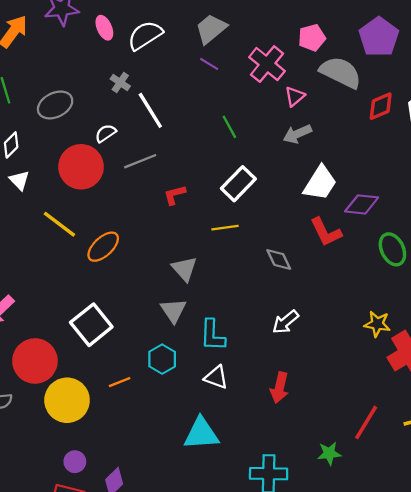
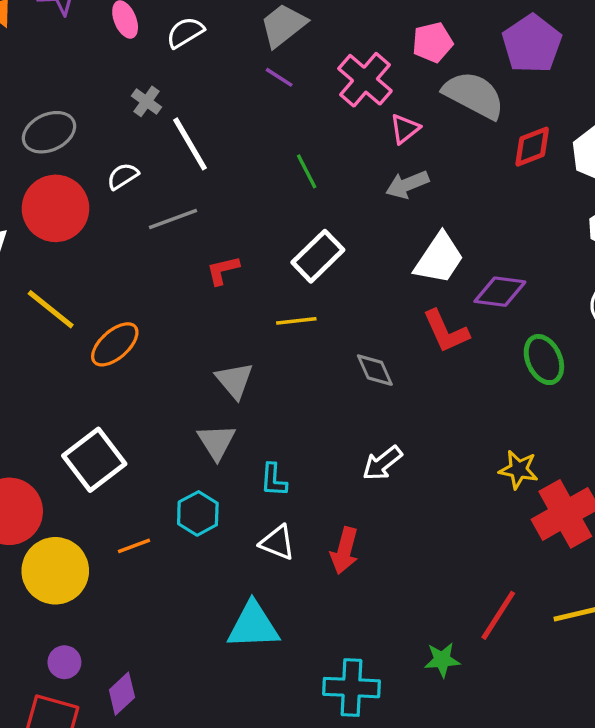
white semicircle: (145, 35) -> (185, 32), size x0.7
red circle: (81, 167) -> (55, 208), moved
cyan L-shape: (213, 335) -> (274, 480), size x0.7
red arrow: (279, 388) -> (344, 551), moved

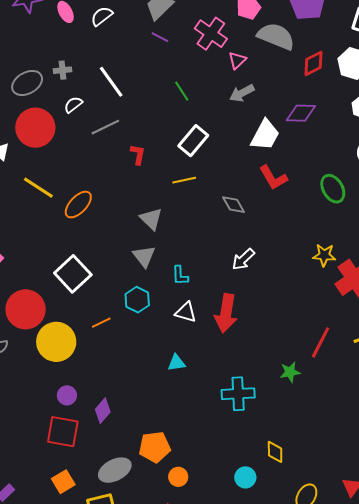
gray cross: (147, 101) -> (62, 70), moved, turned -36
red L-shape: (223, 270) -> (138, 154), turned 120
purple diamond: (500, 292) -> (301, 113), moved
red arrow: (344, 551) -> (226, 313), size x1.4
cyan triangle: (253, 626) -> (176, 363), size x0.6

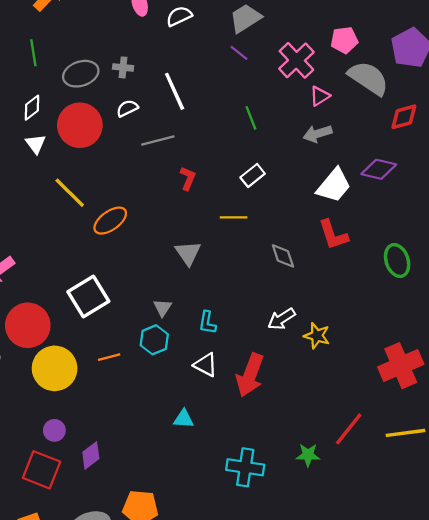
white rectangle: (193, 141) -> (253, 175), size x0.7
yellow star: (324, 255) -> (317, 336), moved
gray triangle: (144, 256) -> (163, 308), moved, size x0.7

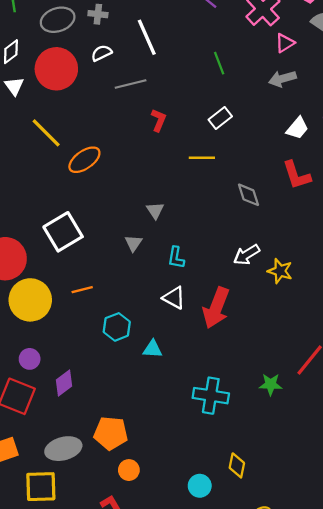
white trapezoid: (334, 185) -> (297, 128), size x0.7
gray triangle: (188, 253) -> (155, 210), moved, size x0.7
cyan hexagon: (154, 340) -> (117, 327), moved

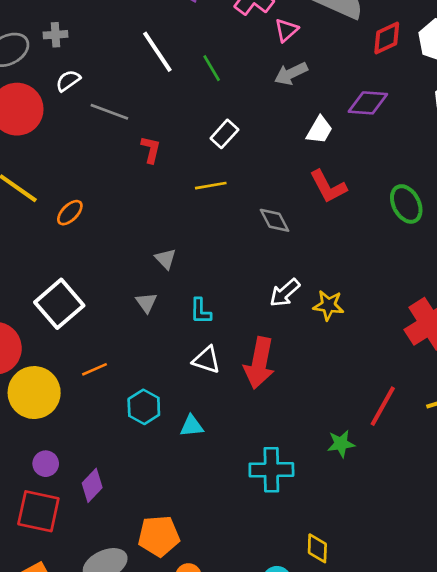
white line: (147, 37) -> (157, 52), moved
gray line: (131, 84) -> (109, 112), turned 44
orange ellipse: (84, 160) -> (70, 213), size x0.7

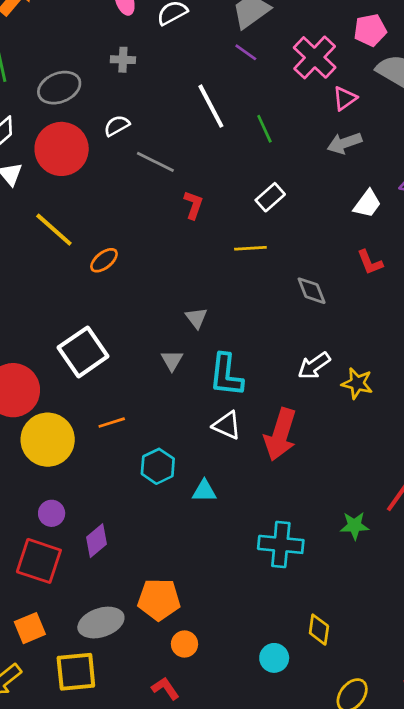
gray cross: (56, 35) -> (123, 60), moved
red L-shape: (328, 187) -> (370, 262), size x0.7
cyan L-shape: (201, 311) -> (226, 375), size x1.6

